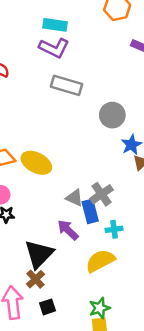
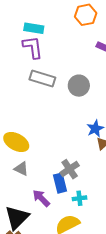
purple L-shape: (54, 48) -> (33, 47), turned -125
gray circle: (112, 115) -> (79, 86), moved
gray triangle: (74, 198) -> (21, 169), moved

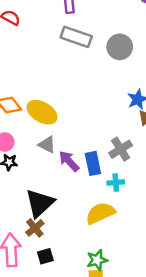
gray cross: (70, 169) -> (121, 149), moved
purple arrow: (41, 198) -> (69, 161), moved

